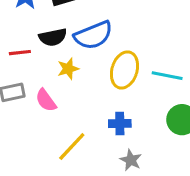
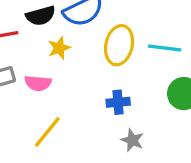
pink semicircle: (46, 100) -> (38, 83), turned -45
yellow line: (72, 146) -> (47, 132), moved

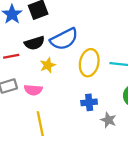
yellow line: (47, 132) -> (40, 124), turned -50
gray star: (132, 140) -> (108, 120), moved

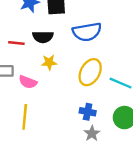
blue semicircle: (64, 39) -> (87, 32), moved
blue cross: (89, 102) -> (88, 112), moved

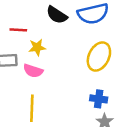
black semicircle: (43, 37) -> (57, 15), moved, turned 36
yellow star: (49, 62) -> (37, 47), moved

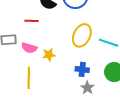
red line: (18, 30) -> (32, 21), moved
yellow star: (37, 47) -> (49, 55), moved

